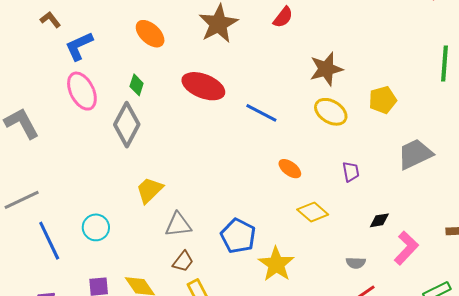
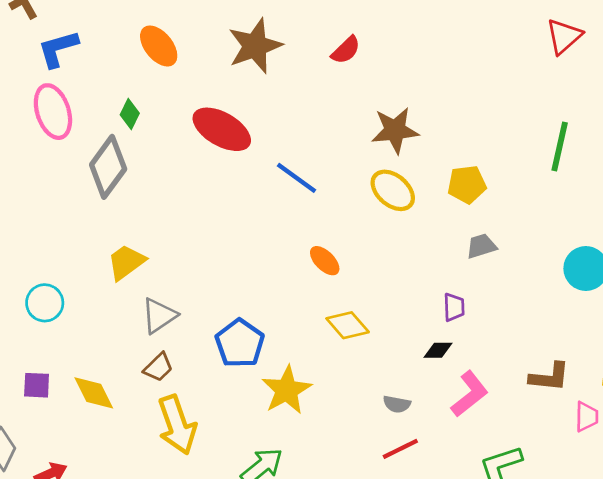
gray trapezoid: (415, 154) -> (481, 246), moved, size x0.6
purple trapezoid: (351, 172) -> (454, 307), moved
gray triangle: (178, 225) -> (159, 316), turned -36

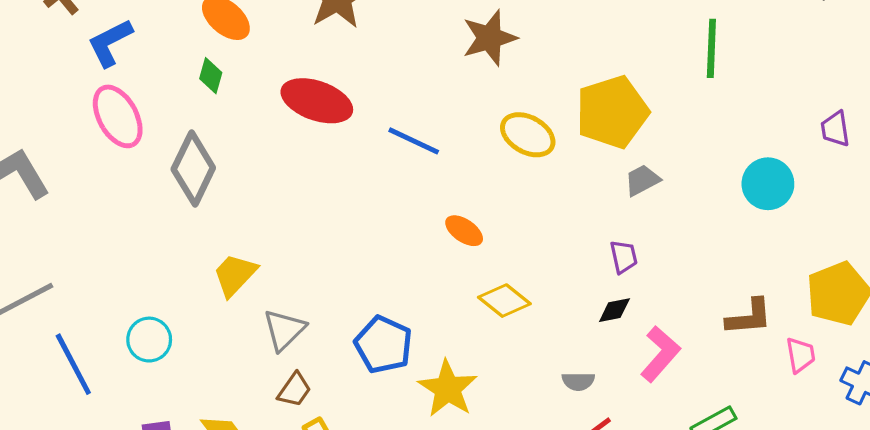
green diamond: (130, 114) -> (211, 76), moved
brown star: (395, 130) -> (489, 38), moved
yellow pentagon: (467, 184) -> (612, 112), size x1.6

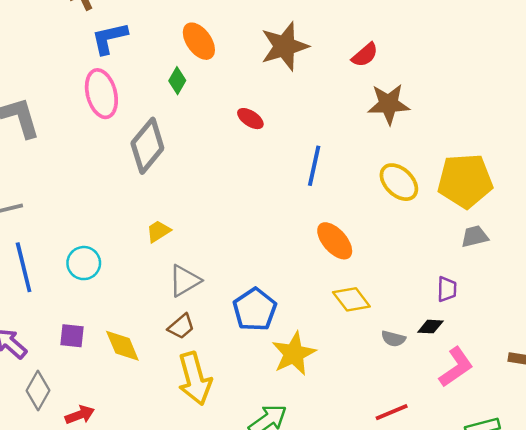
red ellipse: (317, 101) -> (250, 119), size x0.5
blue line: (414, 141) -> (314, 166), turned 63
orange ellipse: (464, 231) -> (335, 241), size x1.4
yellow trapezoid: (235, 275) -> (158, 231), size x0.7
gray semicircle: (578, 381) -> (393, 339), moved

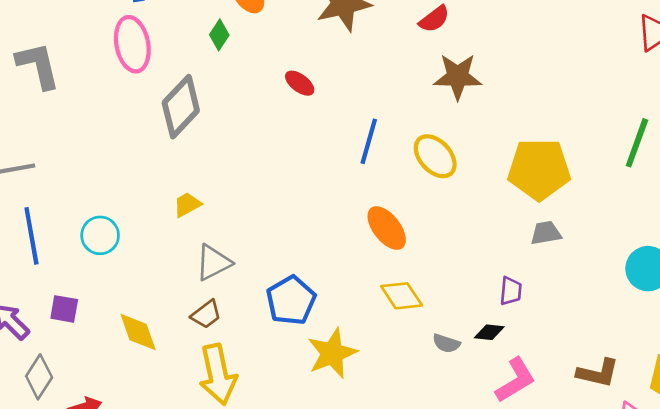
yellow ellipse: (399, 182) -> (435, 156), moved
purple square: (72, 336) -> (64, 309), moved

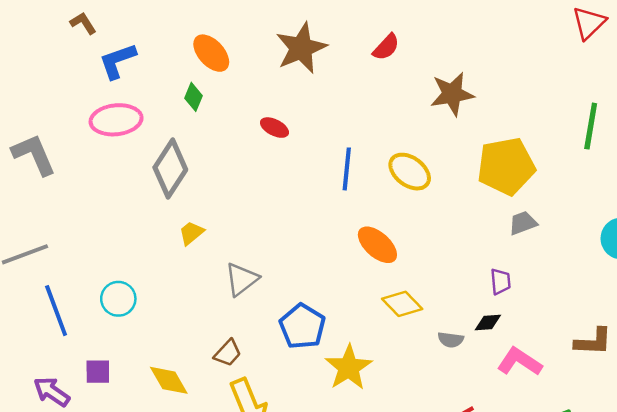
pink ellipse: (132, 44) -> (116, 120), turned -75
brown star: (458, 77) -> (452, 94), moved
yellow trapezoid: (187, 205) -> (191, 233), moved
gray triangle: (213, 263) -> (242, 279), moved
pink L-shape: (515, 380) -> (520, 362), turned -105

